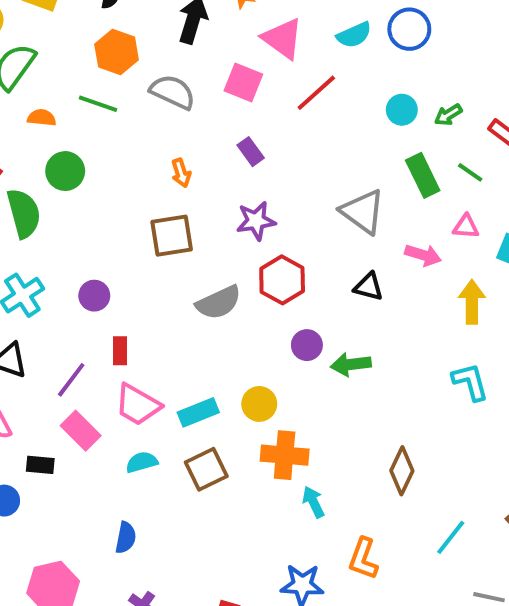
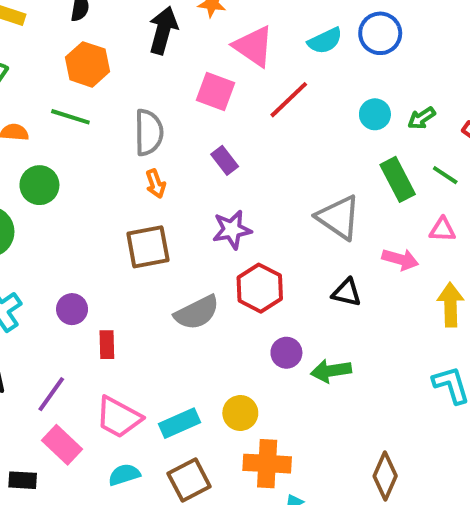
gray semicircle: (173, 92) -> (149, 132), moved, turned 66
red rectangle: (120, 351) -> (107, 345), moved

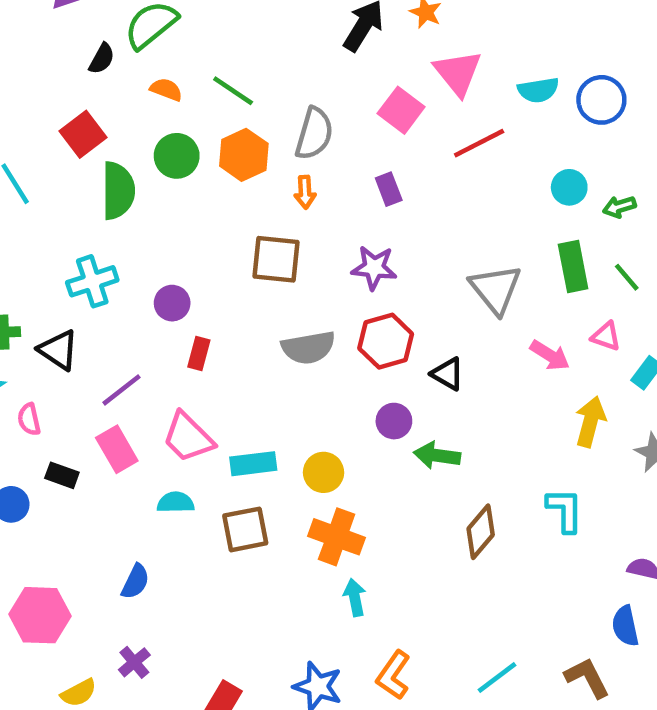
orange hexagon: (88, 64) -> (244, 155), moved
black triangle: (347, 293) -> (448, 374), moved
brown diamond: (385, 476) -> (481, 532), moved

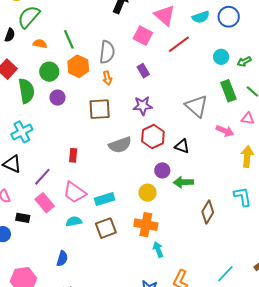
green line: (233, 91) -> (69, 39), turned 42
purple circle: (172, 303) -> (58, 98), moved
yellow circle: (324, 472) -> (148, 193), moved

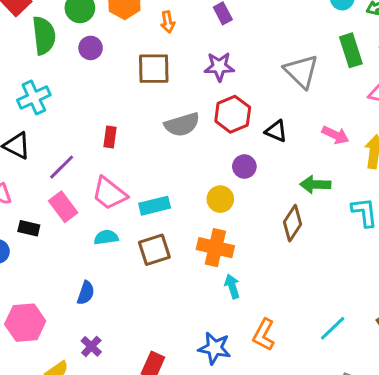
pink arrow: (225, 131) -> (335, 135), moved
green arrow: (183, 182) -> (315, 184), moved
brown diamond: (208, 212) -> (292, 223), moved

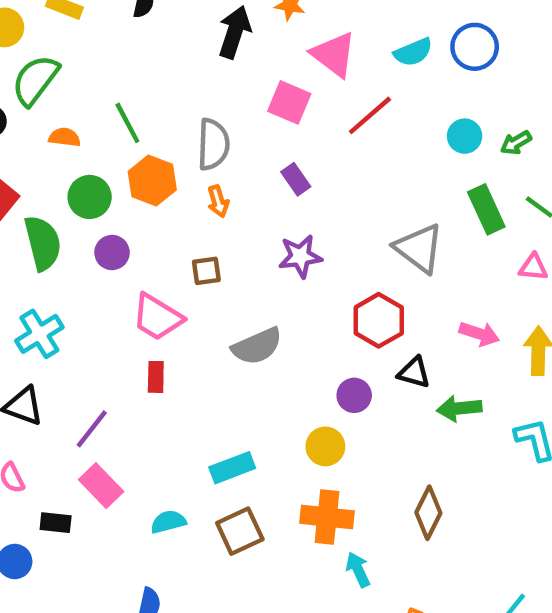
brown square: (154, 69) -> (206, 271), size x0.6
red hexagon: (233, 114) -> (379, 320), moved
black triangle: (276, 131) -> (414, 373), moved
pink trapezoid: (109, 193) -> (157, 317), moved
brown diamond: (292, 223) -> (428, 513), moved

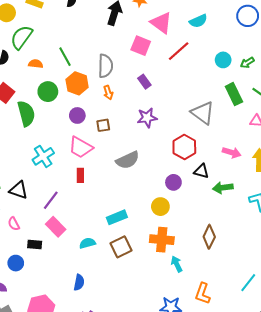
blue circle: (475, 47) -> (248, 16), moved
purple circle: (112, 253) -> (77, 115), moved
cyan cross: (39, 334) -> (43, 156), moved

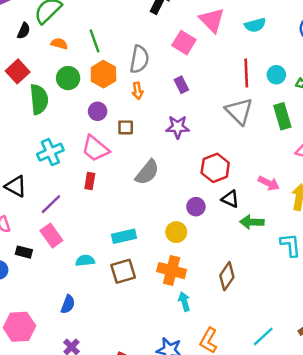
red line: (179, 51) -> (246, 73), moved, turned -60
gray triangle: (203, 113) -> (239, 111), moved
gray semicircle: (128, 160) -> (147, 172), turned -35

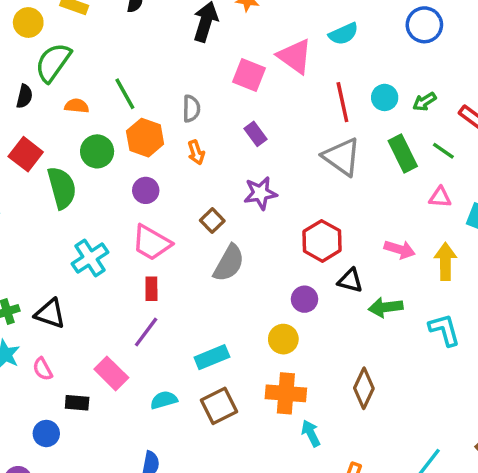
pink triangle: (212, 20) -> (295, 56), moved
gray semicircle: (139, 59) -> (191, 109), size x0.7
brown square: (126, 127) -> (212, 221), moved, turned -35
purple line: (51, 204) -> (146, 332), moved

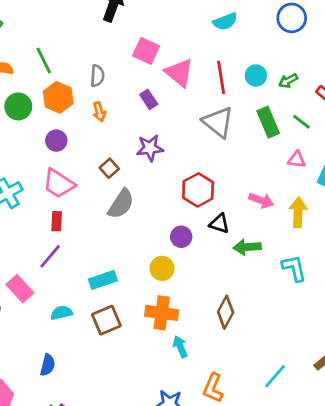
pink triangle: (295, 56) -> (179, 73), moved

